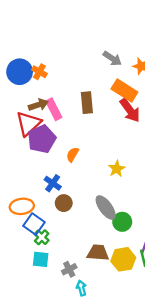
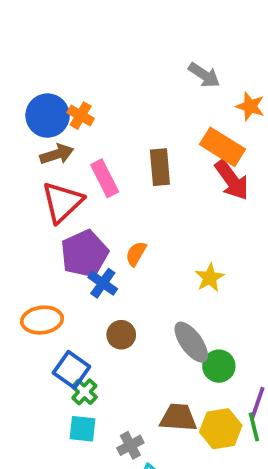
gray arrow: (112, 58) -> (204, 75), moved
brown arrow: (38, 105) -> (57, 154), moved
purple pentagon: (42, 139) -> (84, 254), moved
blue cross: (53, 183) -> (103, 283), moved
orange ellipse: (22, 206) -> (42, 320), moved

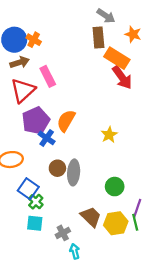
brown rectangle: (160, 167) -> (98, 38), moved
orange semicircle: (136, 254) -> (66, 121), size x1.5
gray ellipse: (191, 342) -> (74, 172), moved, turned 40
brown trapezoid: (178, 418) -> (91, 217), turned 40

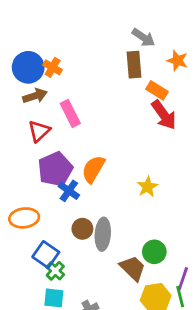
orange rectangle: (117, 58) -> (157, 90), size x0.7
red triangle: (23, 90) -> (39, 131), size x0.7
brown trapezoid: (91, 217) -> (133, 268), moved

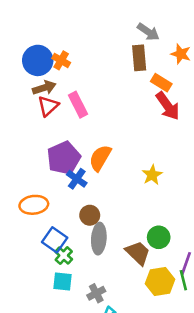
red triangle: (39, 131) -> (48, 106), moved
gray ellipse: (103, 234) -> (99, 239), moved

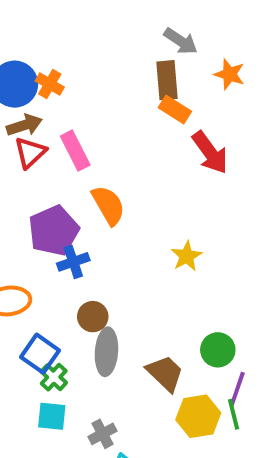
orange rectangle: (161, 83) -> (175, 109), moved
orange semicircle: (100, 158) -> (108, 205), moved, turned 120
blue cross: (77, 179) -> (73, 262), turned 36
green circle: (159, 237) -> (218, 350), moved

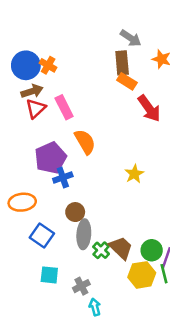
green circle: (218, 350) -> (152, 250), moved
green cross: (54, 377) -> (101, 250), moved

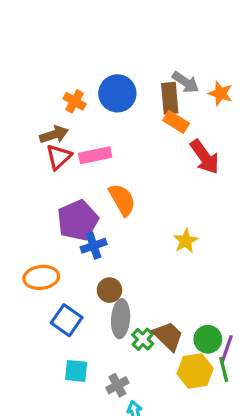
gray arrow: (131, 38) -> (186, 82), moved
blue circle: (26, 65) -> (117, 93), moved
pink rectangle: (64, 107) -> (95, 155), turned -75

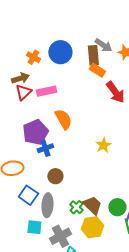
gray ellipse: (121, 319) -> (47, 205), moved
yellow hexagon: (195, 371) -> (92, 227), moved
gray cross: (117, 385) -> (60, 236), size x1.5

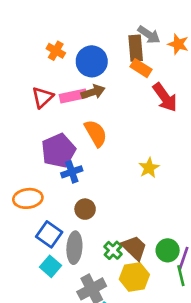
blue circle: (60, 52) -> (92, 61), moved
brown arrow: (20, 78) -> (93, 92), moved
cyan square: (34, 227) -> (50, 266), moved, turned 35

